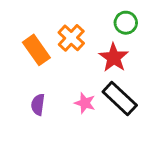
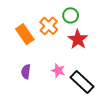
green circle: (126, 23) -> (71, 15), moved
black rectangle: (120, 98) -> (82, 82), moved

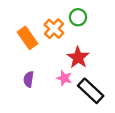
red star: (78, 39) -> (78, 57), moved

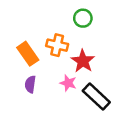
orange cross: (54, 29) -> (57, 45), moved, turned -30
orange rectangle: (27, 38) -> (28, 54), moved

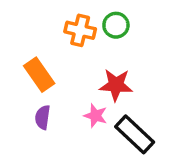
orange cross: (57, 45) -> (80, 30), moved
red star: (83, 61) -> (116, 85), turned -30

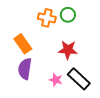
pink star: (95, 116) -> (56, 80), moved
purple semicircle: (43, 117) -> (25, 69), size x1.5

